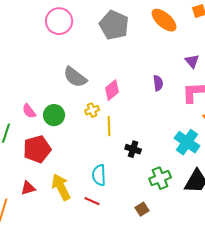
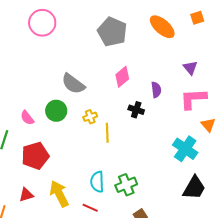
pink circle: (59, 21) -> (42, 23), moved
pink diamond: (112, 90) -> (122, 77), moved
green circle: (54, 115) -> (56, 111), moved
black cross: (133, 149) -> (136, 110), moved
green cross: (160, 178) -> (126, 185), moved

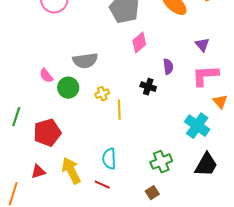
pink diamond: (122, 77) -> (139, 43), moved
gray semicircle: (73, 84) -> (85, 61), turned -45
pink semicircle: (27, 118) -> (46, 76), moved
green cross: (126, 185) -> (161, 162), moved

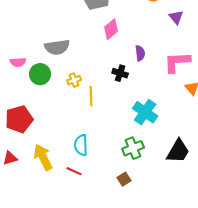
purple triangle: (202, 45) -> (176, 17), moved
pink semicircle: (46, 76) -> (18, 62), turned -56
cyan cross: (197, 126) -> (145, 112), moved

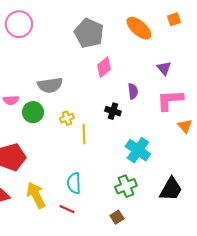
purple triangle: (176, 17) -> (164, 68), moved

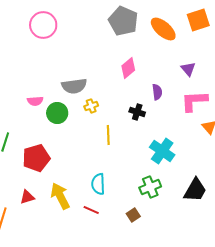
orange square: (174, 19) -> (198, 20), size x1.6
gray pentagon: (89, 33) -> (123, 21), moved
yellow cross: (67, 118) -> (91, 106), moved
brown square: (117, 217) -> (133, 215), moved

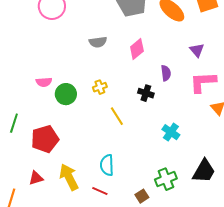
gray semicircle: (74, 86) -> (98, 42), moved, size x0.7
yellow line: (108, 135) -> (117, 116), turned -30
cyan cross: (162, 151) -> (171, 132), size x0.7
green cross: (150, 187) -> (166, 179), moved

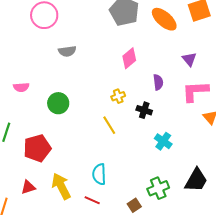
gray semicircle: (98, 42) -> (67, 51), moved
pink semicircle: (44, 82) -> (21, 87), moved
yellow cross: (100, 87) -> (118, 96), moved
black cross: (146, 93) -> (144, 110), moved

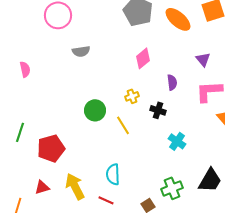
pink semicircle: (21, 87) -> (25, 69), moved, turned -98
green circle: (58, 103) -> (95, 110), moved

